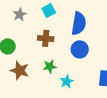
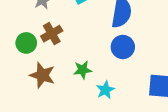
brown cross: (46, 38) -> (52, 34), moved, turned -35

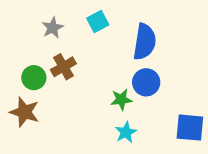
green star: (83, 70) -> (121, 100), moved
brown star: (42, 75) -> (24, 112), moved

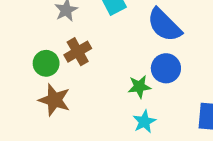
blue semicircle: (145, 42) -> (164, 25), turned 126
brown star: (24, 112) -> (54, 100), moved

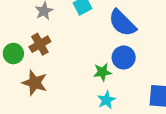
brown cross: (78, 52) -> (40, 44), moved
green circle: (46, 63) -> (13, 54), moved

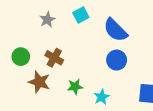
brown cross: (40, 44) -> (54, 58), moved, turned -30
green star: (102, 72) -> (75, 87), moved

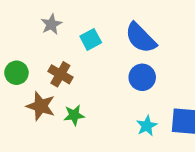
cyan square: (81, 15) -> (91, 39), moved
green star: (75, 87) -> (74, 115), moved
cyan star: (102, 97) -> (147, 126), moved

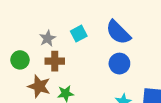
gray star: (51, 24) -> (48, 38), moved
brown cross: (60, 74) -> (55, 61), turned -30

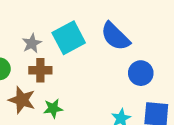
cyan square: (79, 34) -> (69, 38), size x1.6
blue circle: (119, 64) -> (141, 73), moved

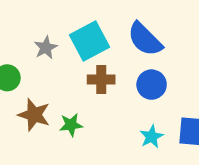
brown cross: (40, 70) -> (101, 80), moved
blue circle: (141, 73) -> (152, 85), moved

